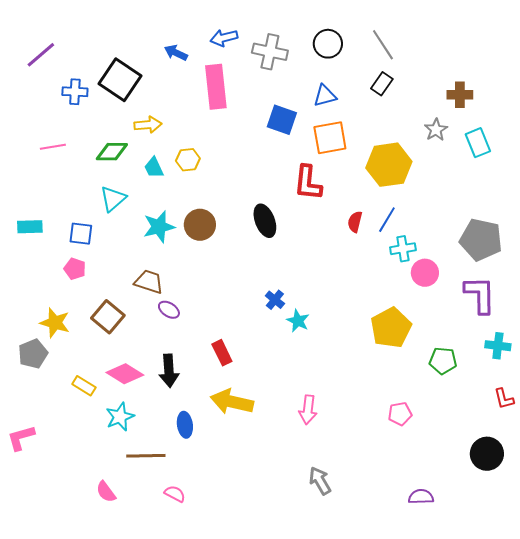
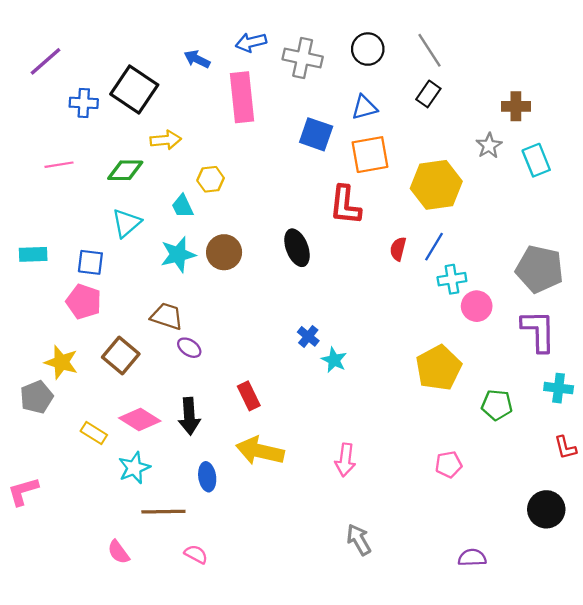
cyan trapezoid: (154, 168) -> (182, 206), moved
pink pentagon: (75, 269) -> (84, 302), size x1.4

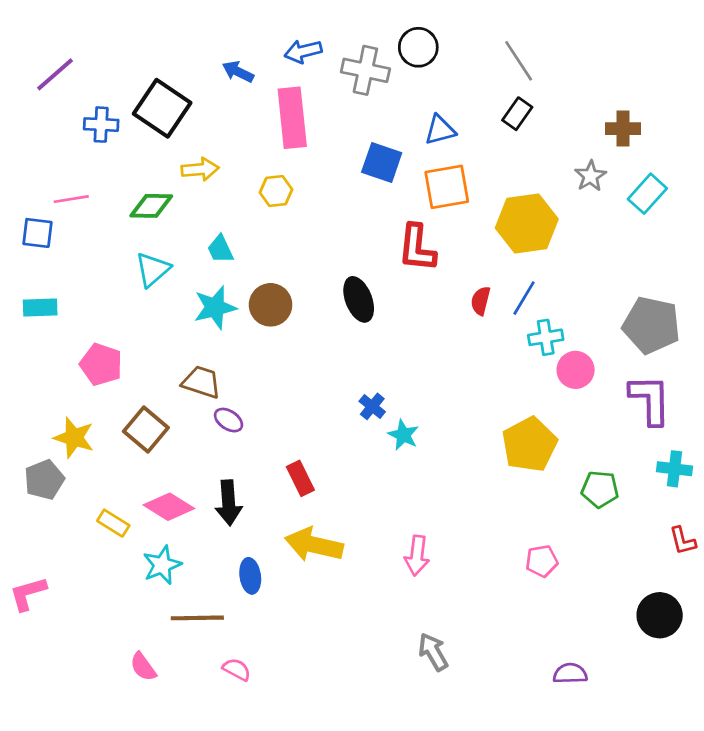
black circle: (368, 49) -> (418, 47), moved
cyan rectangle: (536, 160) -> (647, 194), turned 64
yellow hexagon: (211, 179) -> (276, 191), moved
blue square: (90, 262) -> (37, 233), moved

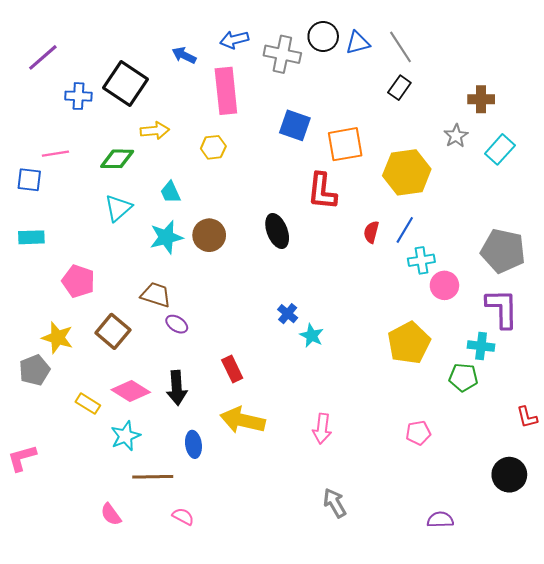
blue triangle: (440, 130) -> (358, 43), moved
cyan cross: (674, 469) -> (481, 346), moved

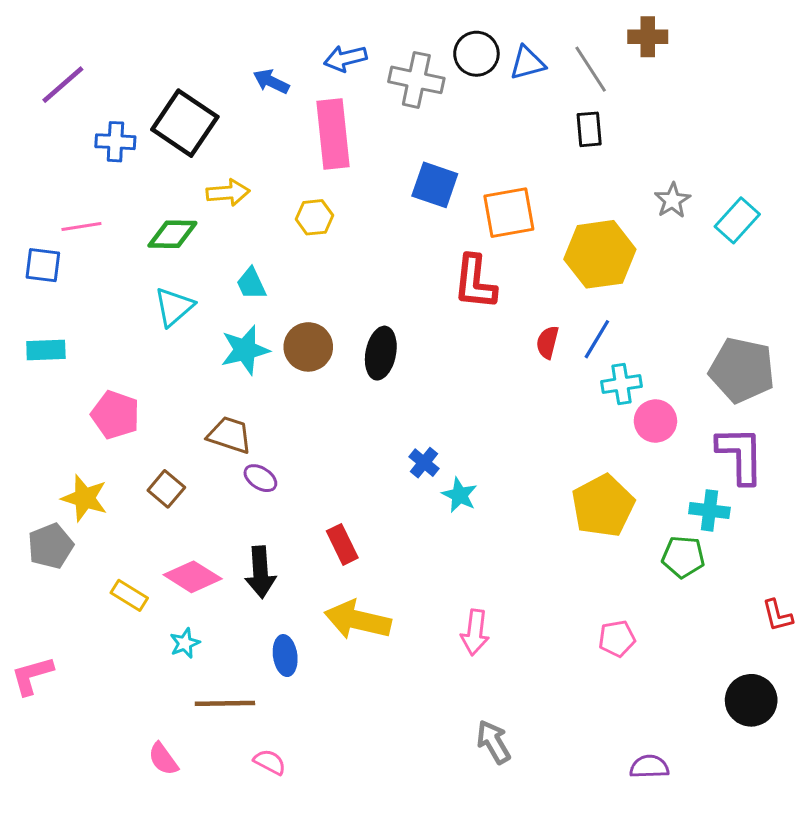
black rectangle: (399, 88) -> (589, 129), turned -40
brown cross: (481, 99) -> (648, 37), moved
black ellipse: (277, 231) -> (381, 353), moved, turned 32
brown square: (113, 331) -> (166, 489), size x0.7
cyan star: (125, 436) -> (185, 643), size x0.7

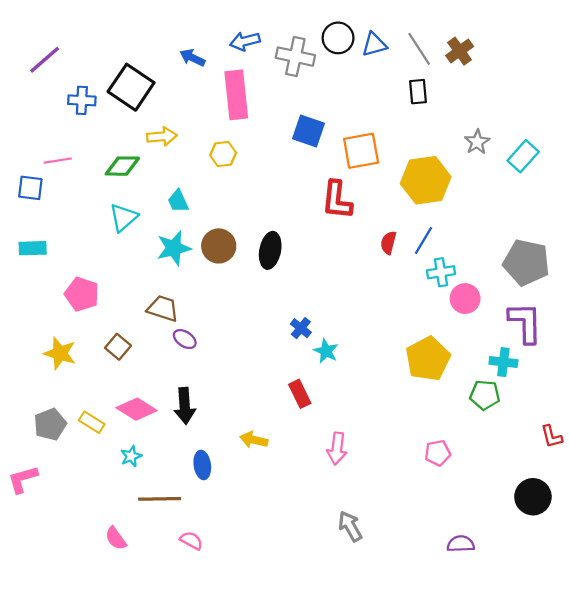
brown cross: (648, 37) -> (460, 51), moved, turned -36
red rectangle: (342, 544) -> (300, 394), moved
gray pentagon: (51, 546) -> (50, 424), moved
yellow arrow: (358, 620) -> (254, 440), size x0.6

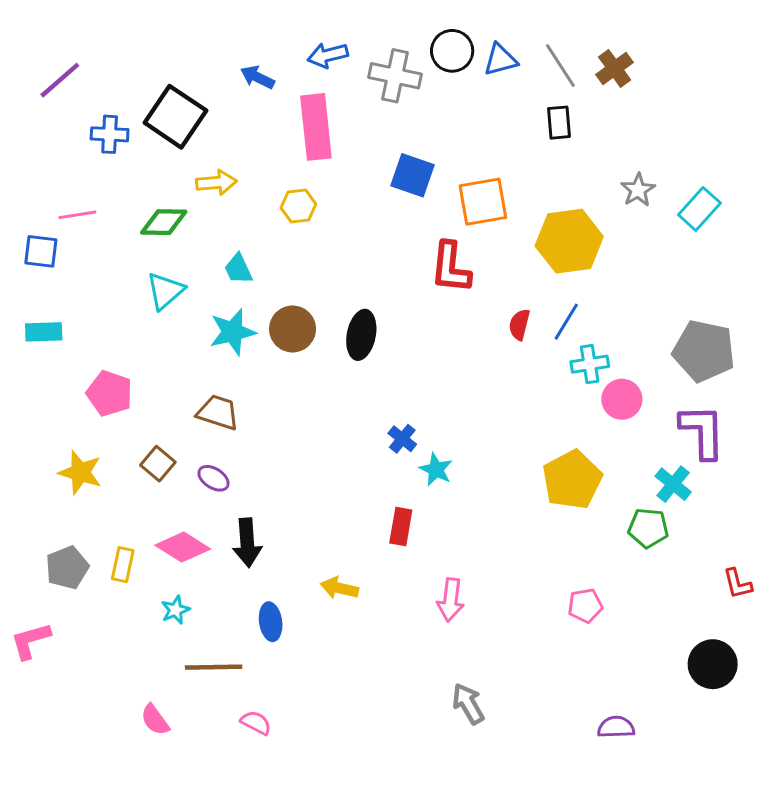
purple ellipse: (185, 339) -> (214, 478), moved
cyan cross: (503, 362) -> (673, 484), turned 32
red rectangle: (300, 394) -> (401, 527), turned 36
yellow rectangle: (92, 422) -> (123, 565), turned 70

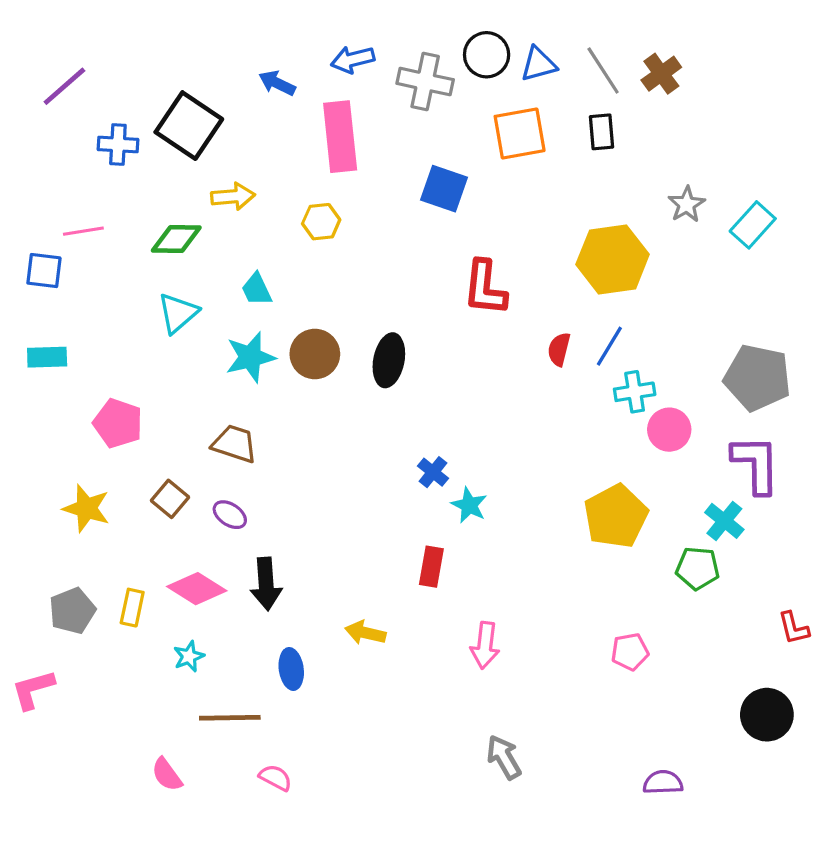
orange square: (483, 202) -> (520, 133), moved

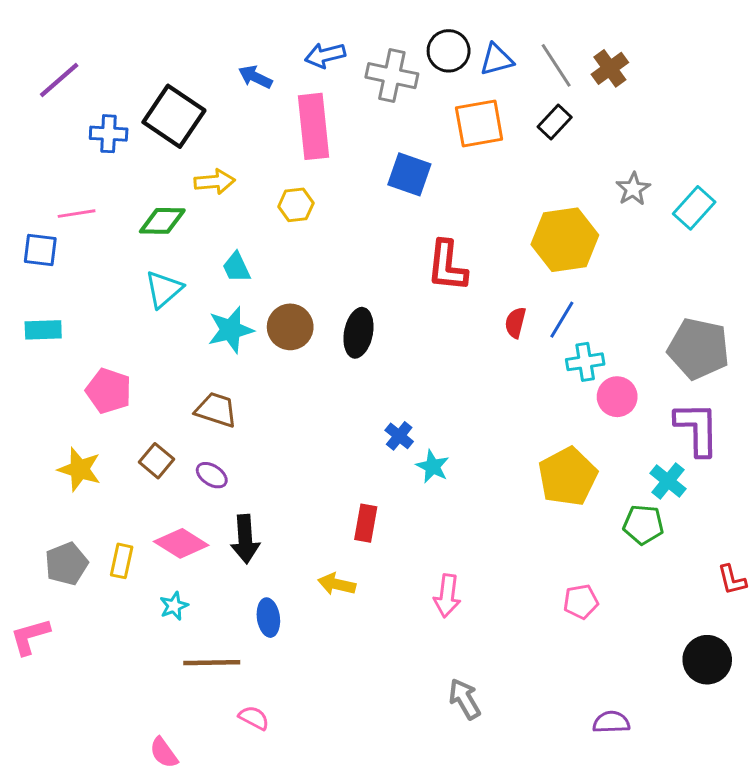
black rectangle: (602, 132) -> (555, 122), turned 48
red rectangle: (431, 567) -> (366, 523), moved
pink semicircle: (167, 775) -> (164, 753), moved

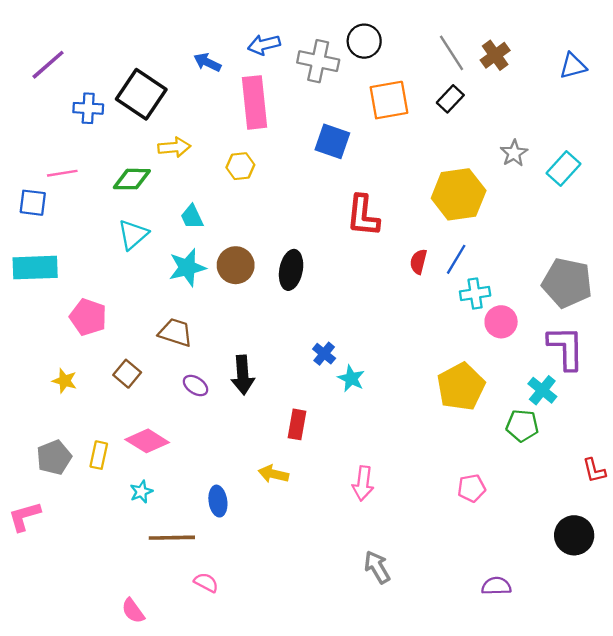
blue triangle: (497, 60) -> (573, 66), moved
cyan rectangle: (43, 330) -> (35, 268), size x1.5
yellow star: (79, 469) -> (65, 381), size x0.7
purple ellipse: (212, 475) -> (196, 386), moved
black arrow: (245, 539) -> (243, 375), moved

